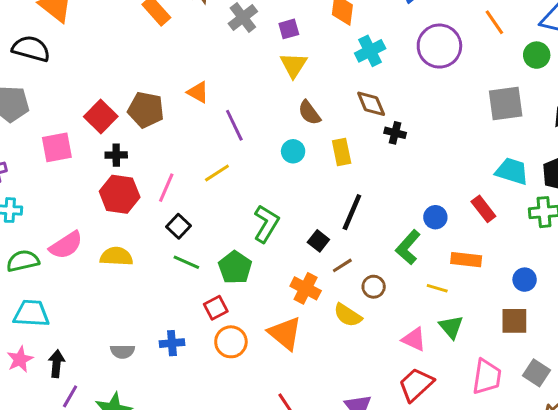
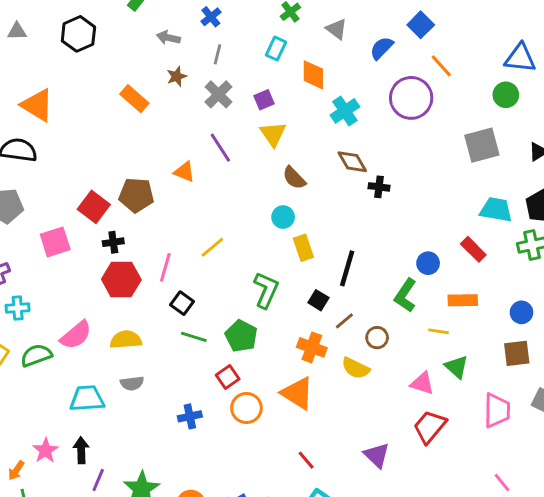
orange line: (494, 22) -> (441, 66), moved
purple line: (234, 125) -> (220, 148), moved
yellow rectangle: (342, 152) -> (303, 248), moved
cyan trapezoid: (31, 313) -> (87, 399), moved
gray semicircle: (122, 351) -> (132, 383), moved

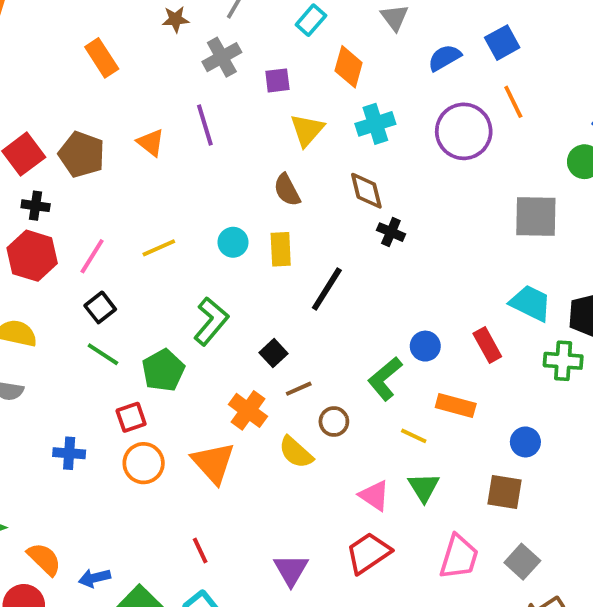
orange rectangle: (134, 99) -> (102, 58), moved
yellow triangle: (273, 134) -> (307, 130), moved
cyan circle: (283, 217) -> (233, 242), moved
yellow rectangle: (303, 248) -> (281, 249), moved
black line: (347, 268) -> (327, 289), moved

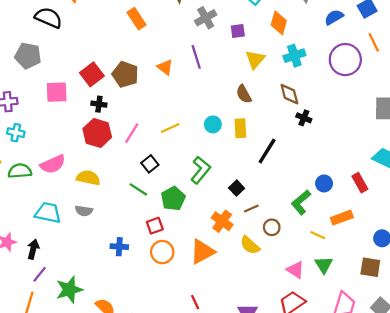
black square: (100, 307) -> (150, 164), moved
orange rectangle: (456, 405) -> (342, 218), turned -35
orange triangle: (213, 463) -> (202, 252), turned 44

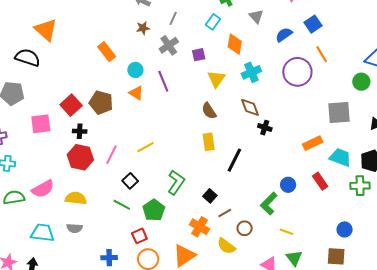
cyan circle: (213, 124) -> (135, 70), moved
orange rectangle: (342, 218) -> (313, 143), moved

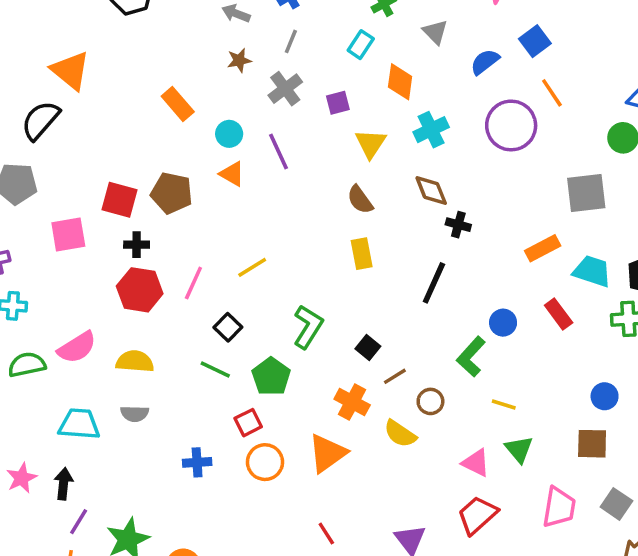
black semicircle: (28, 58) -> (41, 120), turned -65
red square: (71, 105) -> (120, 200), turned -30
black line: (234, 160) -> (434, 283), moved

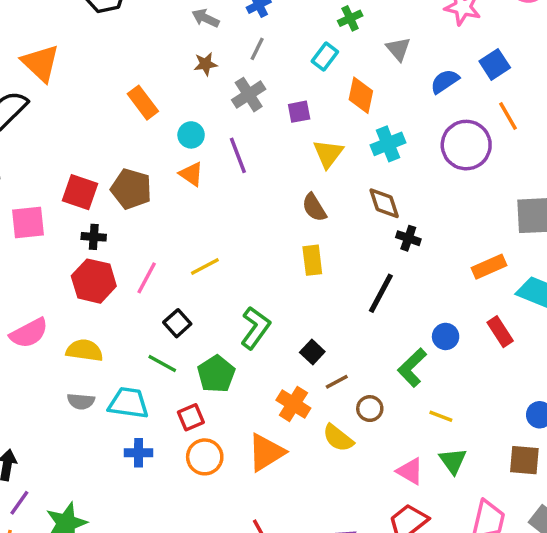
cyan trapezoid: (79, 424) -> (128, 403), moved

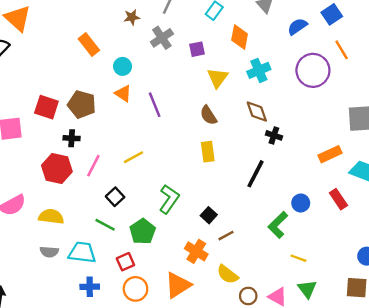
purple line: (238, 155) -> (155, 105), moved
black cross: (94, 237) -> (72, 138), moved
brown circle: (370, 409) -> (248, 296), moved

